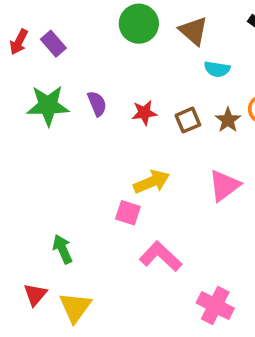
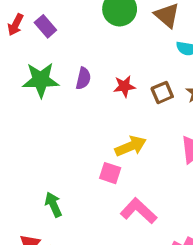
purple semicircle: (97, 104) -> (83, 78), turned 35

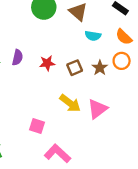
yellow arrow: (131, 146) -> (70, 103), moved, turned 60

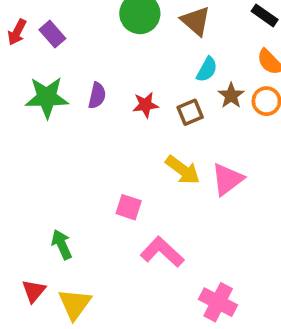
cyan semicircle: (93, 36) -> (207, 69), moved, turned -70
brown star: (100, 68) -> (231, 96), moved

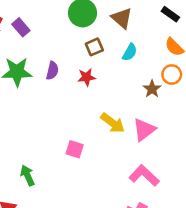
brown star: (231, 96) -> (152, 89), moved
brown square: (190, 112) -> (94, 47), moved
pink L-shape: (162, 252) -> (144, 175), moved

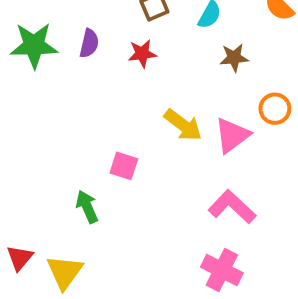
orange circle: (172, 75) -> (275, 109), moved
brown star: (152, 89) -> (234, 58), moved, turned 30
green arrow: (27, 175) -> (87, 207), moved

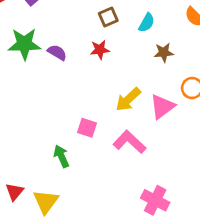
purple semicircle: (89, 43) -> (57, 52), moved, turned -72
yellow arrow: (183, 125) -> (128, 99), turned 100
pink L-shape: (232, 207) -> (130, 142), moved

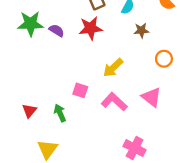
red star: (100, 50) -> (90, 28), size x1.5
pink triangle: (162, 106) -> (151, 97), moved, turned -45
red triangle: (14, 192) -> (29, 111), moved

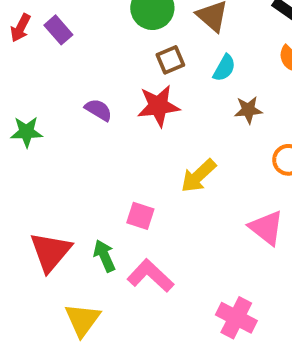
green star: (31, 24) -> (26, 132), moved, size x0.7
pink L-shape: (114, 102) -> (150, 276), moved
red triangle: (29, 111) -> (50, 252), size x1.6

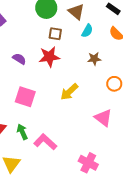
brown square: (170, 60) -> (55, 34), turned 32
cyan semicircle: (224, 68) -> (87, 31), moved
pink square: (140, 216) -> (25, 97), moved, size x1.5

